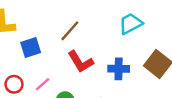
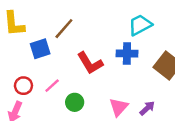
brown line: (70, 31) -> (64, 29), moved
blue cross: (119, 69) -> (127, 54), moved

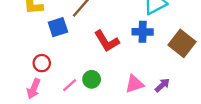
pink line: (52, 86) -> (70, 85), moved
pink triangle: (119, 107) -> (134, 84), turned 30

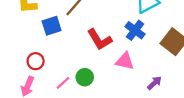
blue cross: (143, 32) -> (135, 30), turned 36
pink triangle: (134, 84) -> (125, 61), moved, turned 30

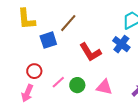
pink triangle: (125, 61) -> (104, 87), moved
pink line: (63, 83) -> (58, 82), moved

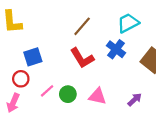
brown line: (68, 23) -> (82, 26), moved
blue square: (48, 40) -> (33, 57), moved

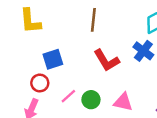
brown line: (82, 26) -> (93, 20), moved, turned -35

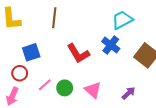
brown line: (93, 20) -> (54, 18), moved
pink triangle: (123, 102) -> (93, 90), turned 30

